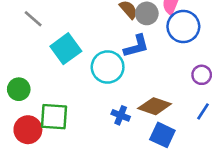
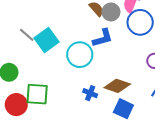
gray line: (33, 19) -> (27, 35), moved

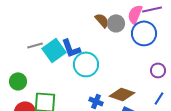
gray line: (27, 35) -> (35, 45), turned -56
blue L-shape: (103, 38) -> (71, 48), moved, turned 85

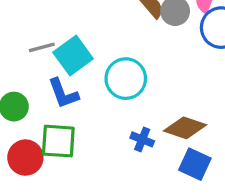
blue L-shape: (71, 48) -> (63, 93), moved

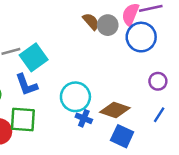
cyan circle: (126, 79) -> (75, 97), moved

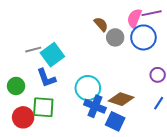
gray circle: (108, 25) -> (115, 37), moved
blue cross: (84, 118) -> (95, 106), size x1.5
blue square: (122, 136) -> (115, 121), moved

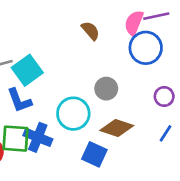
gray circle: (115, 37) -> (106, 89), moved
blue cross: (95, 106) -> (38, 137), moved
blue square: (115, 121) -> (94, 154), moved

